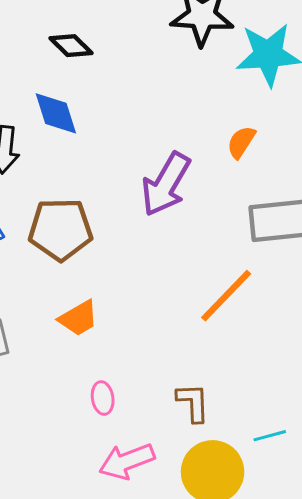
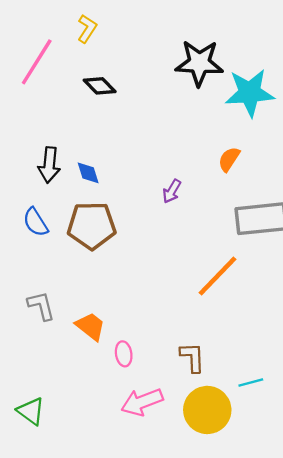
blue diamond: (56, 113) -> (88, 173), moved, size x0.7
purple arrow: (166, 184) -> (172, 191), size x0.5
orange trapezoid: (79, 318) -> (90, 326), moved, turned -112

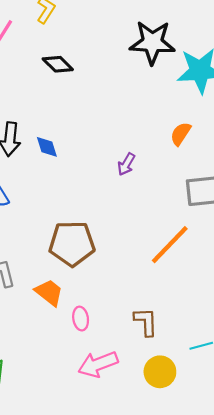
brown pentagon: (92, 226) -> (72, 244), moved
yellow circle: (207, 410) -> (160, 372), size x0.7

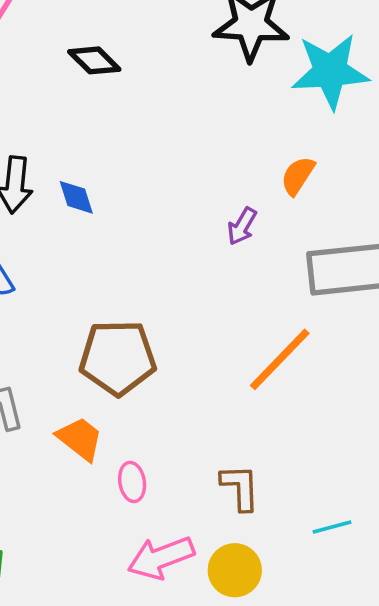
purple arrow: (126, 164) -> (242, 226), moved
yellow circle: (160, 372) -> (235, 570), moved

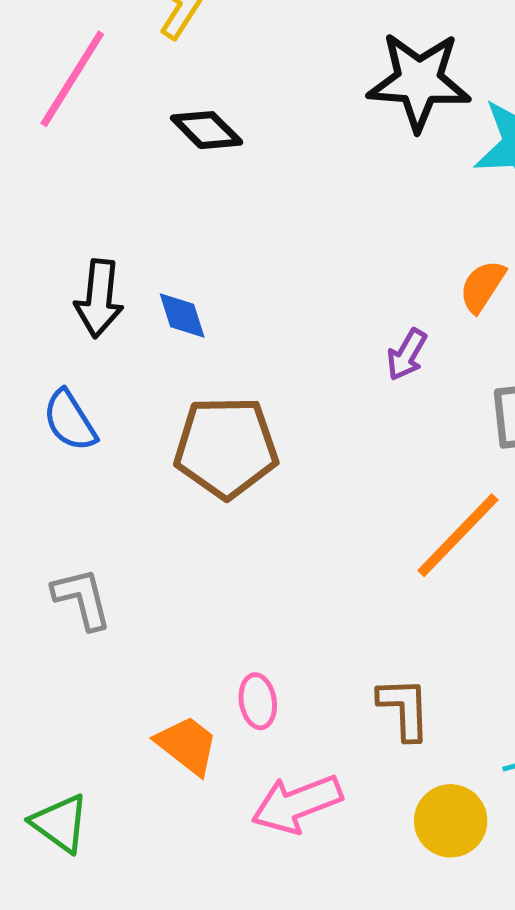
brown pentagon: (118, 358) -> (226, 447), moved
orange trapezoid: (80, 439) -> (187, 745), moved
yellow circle: (235, 570) -> (451, 821), moved

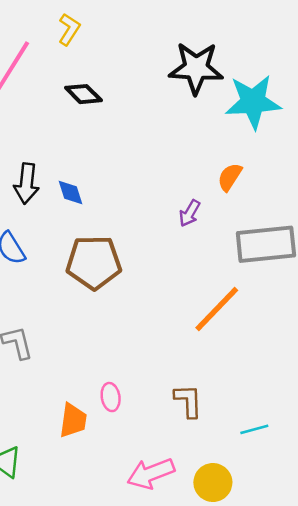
orange trapezoid: (187, 745) -> (73, 420), turned 60
pink arrow: (297, 804) -> (151, 473), moved
yellow circle: (451, 821) -> (213, 483), moved

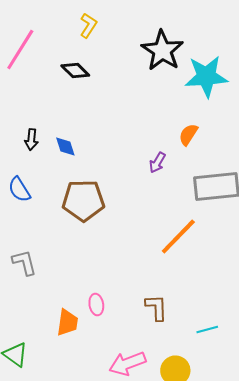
yellow L-shape: (69, 29) -> (88, 26), moved
black star: (196, 68) -> (162, 50), turned 30
black arrow: (26, 183) -> (31, 140), size x0.7

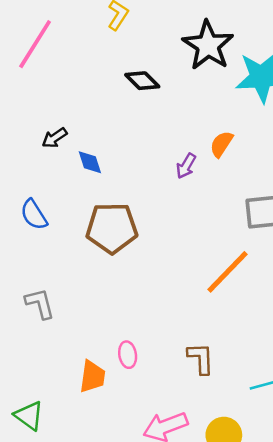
black diamond: (75, 70) -> (142, 81), moved
orange semicircle: (188, 134) -> (221, 144), moved
black arrow: (31, 140) -> (55, 138), moved, turned 50
purple arrow: (157, 162) -> (186, 166), moved

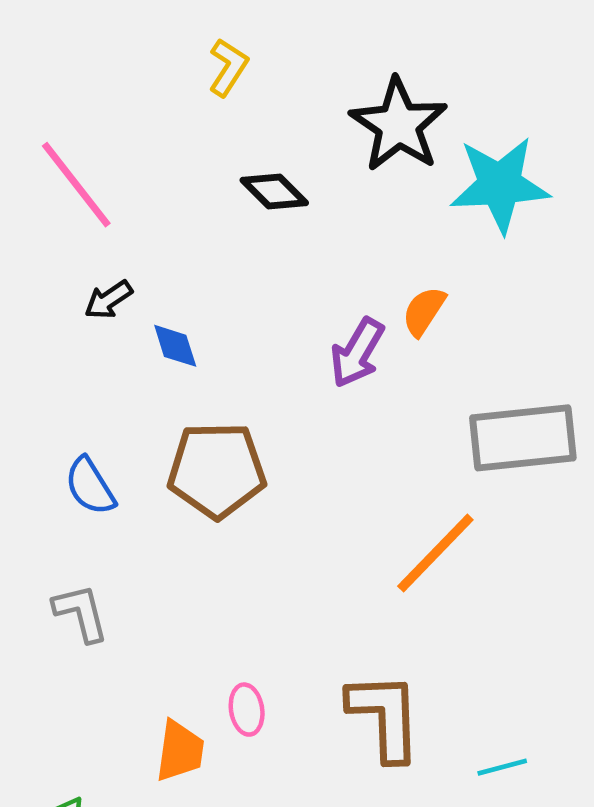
pink line: (35, 44) -> (76, 185), moved, turned -70
purple arrow: (186, 166) -> (357, 353), size x1.4
blue semicircle: (34, 215) -> (90, 486), moved
brown L-shape: (201, 358) -> (385, 716), size x1.5

